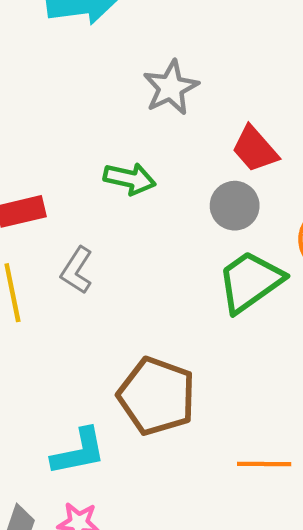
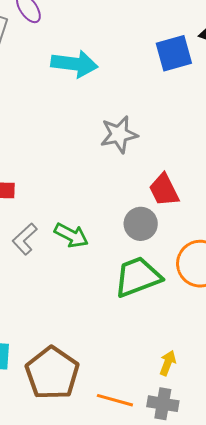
green arrow: (130, 179) -> (71, 235), moved
brown pentagon: (157, 396) -> (52, 373), moved

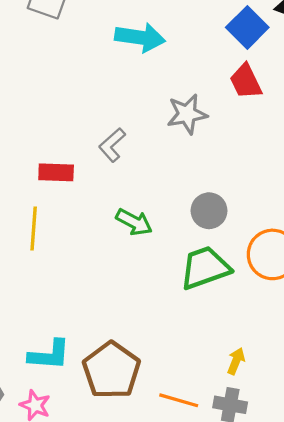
blue square: (174, 53) -> (247, 27), turned -30
red trapezoid: (164, 190) -> (246, 81), moved
gray L-shape: (25, 239) -> (112, 145), moved

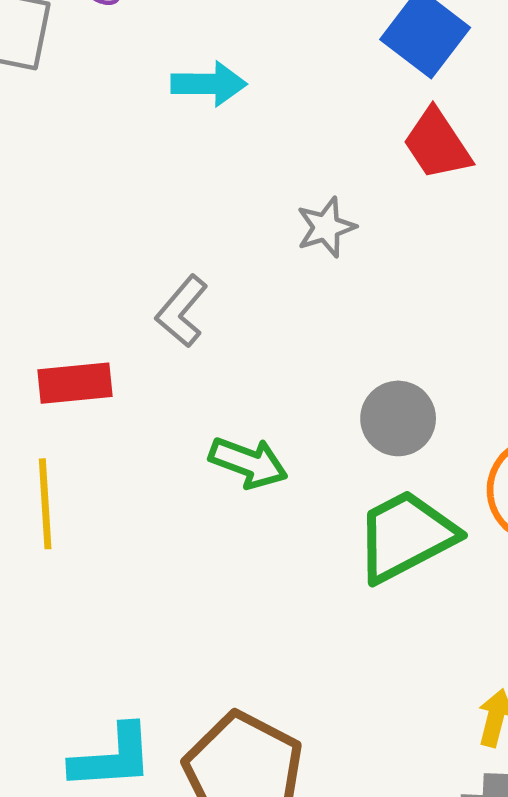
cyan arrow: (140, 37) -> (209, 84), size x0.7
gray star: (187, 114) -> (326, 227), size x0.7

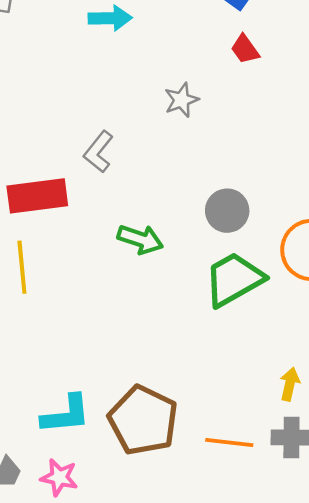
red trapezoid: (437, 144) -> (245, 49), size x0.7
red rectangle: (75, 383) -> (37, 196), size x1.4

